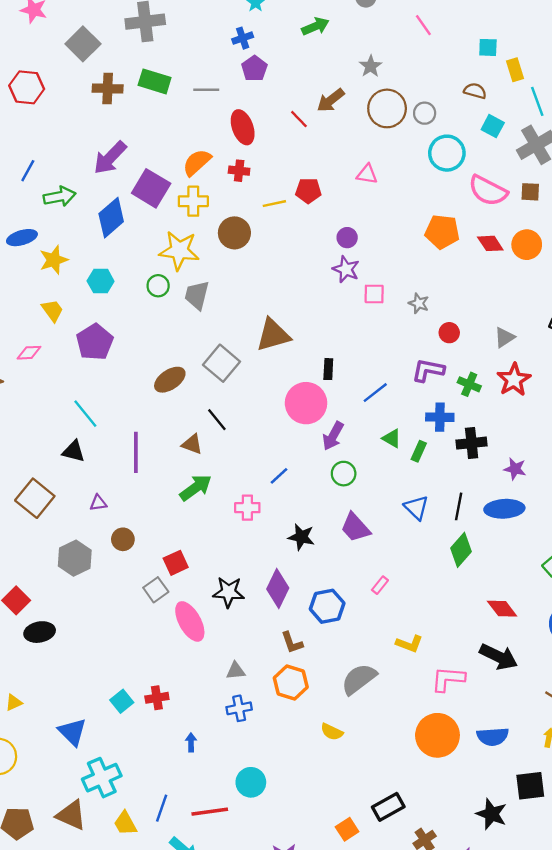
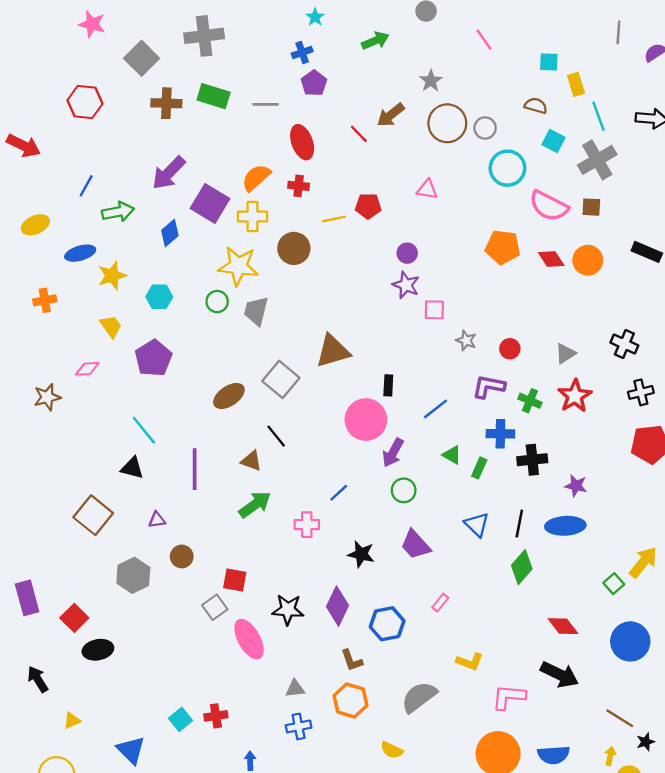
blue diamond: (111, 218) -> (170, 233), size x0.7
gray star: (419, 303) -> (466, 340), moved
red square: (176, 563) -> (235, 580), turned 35

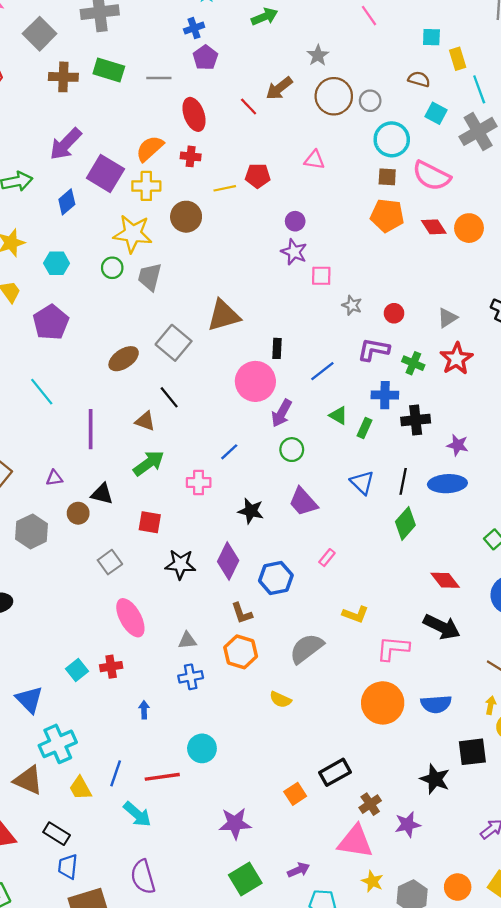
brown square: (591, 207) -> (387, 177), moved
black triangle: (132, 468) -> (102, 494), moved
red square: (235, 580) -> (150, 522), moved
pink ellipse: (249, 639) -> (130, 618), moved

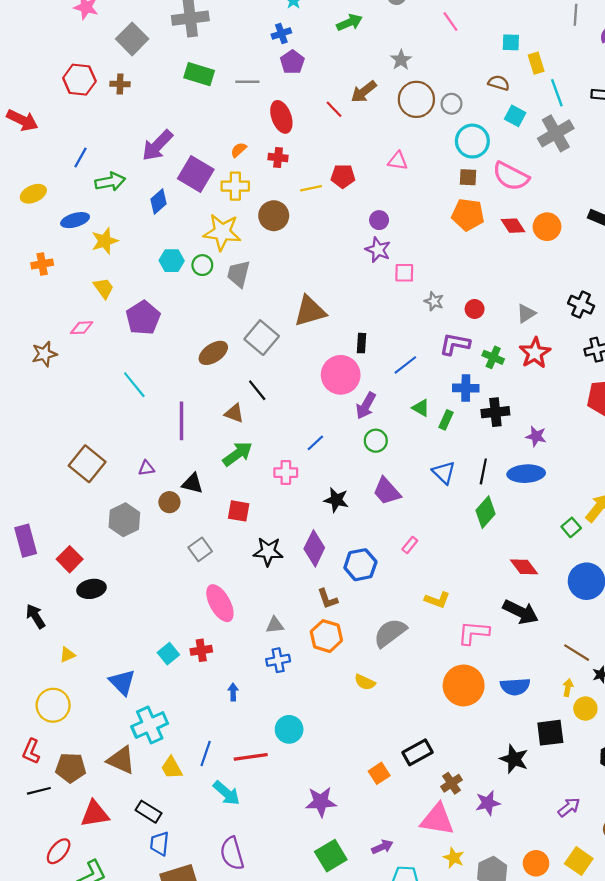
brown cross: (63, 77) -> (120, 84), moved, size x0.7
orange semicircle: (150, 148) -> (239, 150), size x0.6
cyan hexagon: (57, 263) -> (172, 261), moved

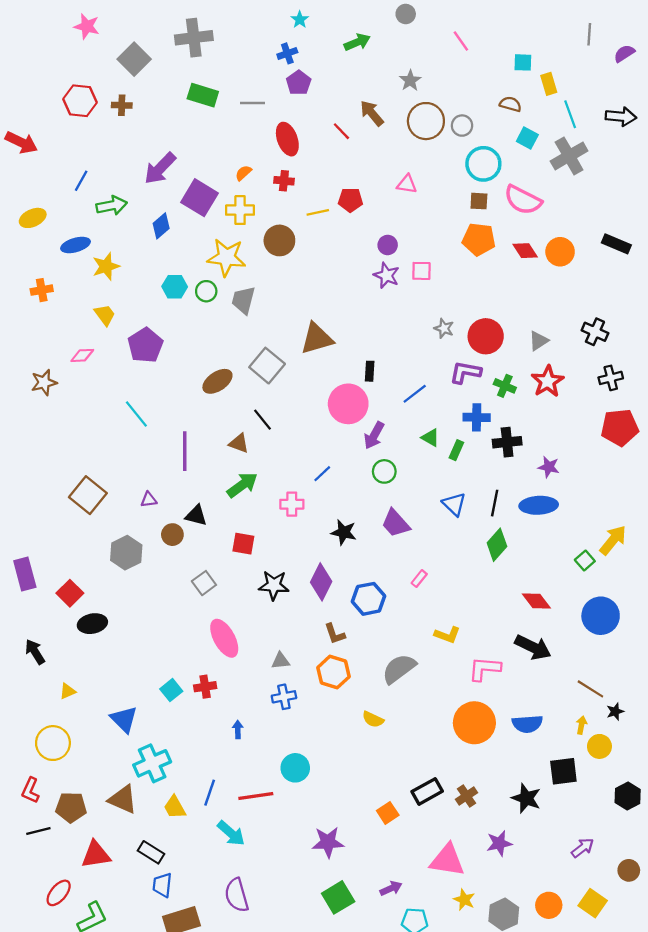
brown arrow: (364, 92) -> (372, 113), turned 88
pink square: (404, 273) -> (421, 271), moved
red circle: (475, 309) -> (486, 336), size x1.8
brown cross: (452, 783) -> (467, 796), moved

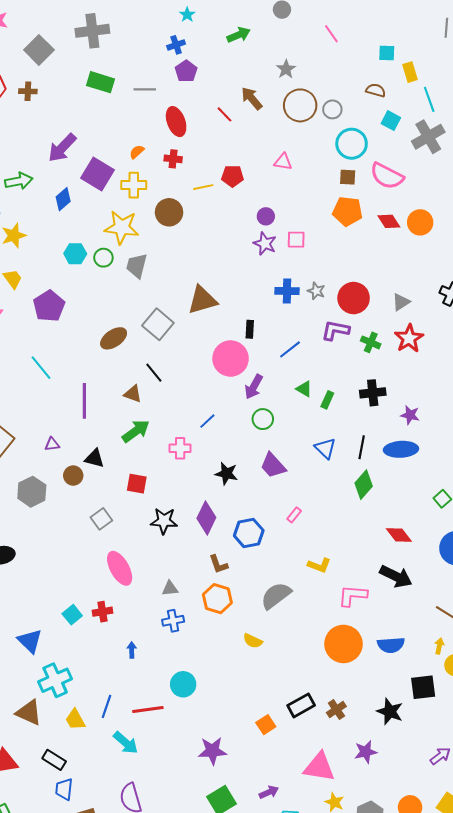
blue cross: (477, 417) -> (287, 291), moved

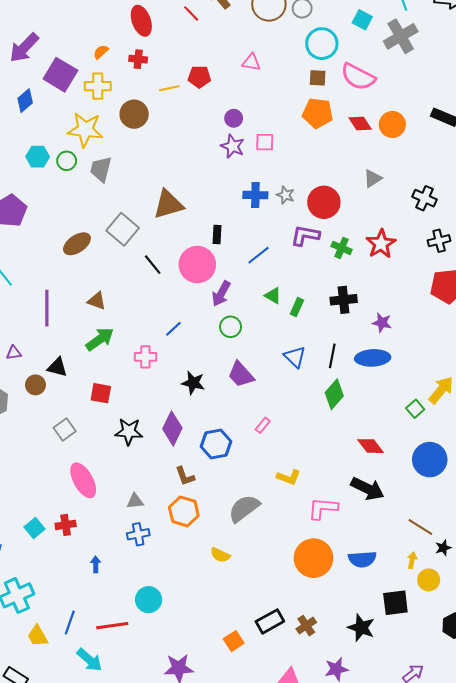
gray triangle: (401, 302) -> (373, 178), moved
black line: (154, 373) -> (153, 265), moved

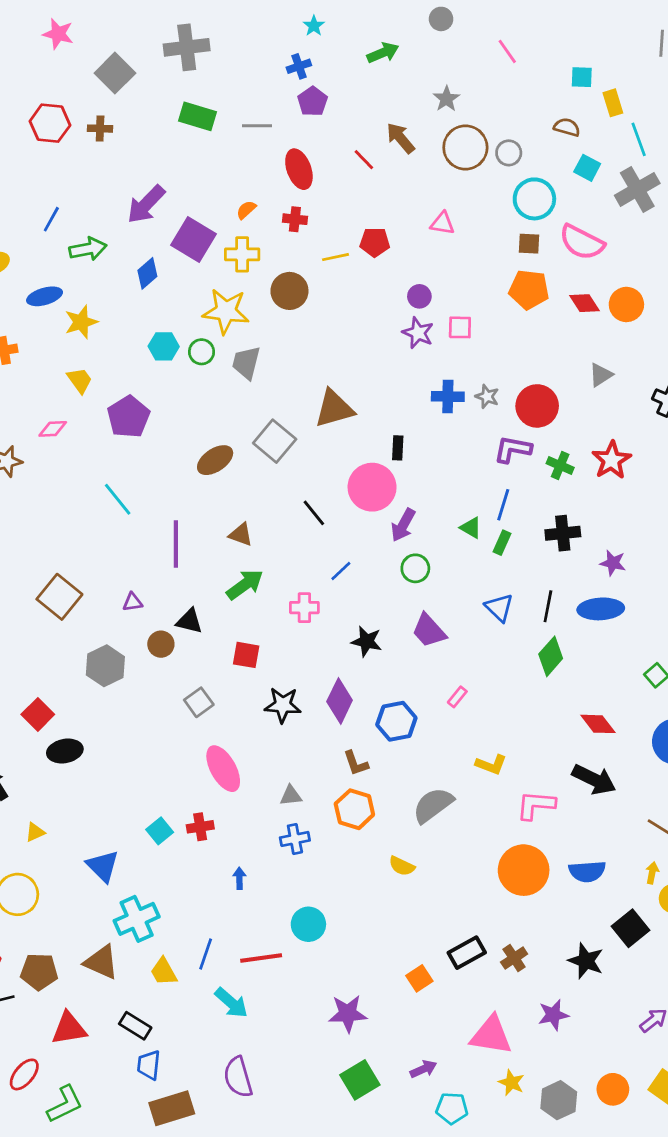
blue line: (259, 255) -> (503, 505), moved, turned -35
black line: (153, 265) -> (314, 513), moved
black square: (395, 603) -> (630, 928), turned -32

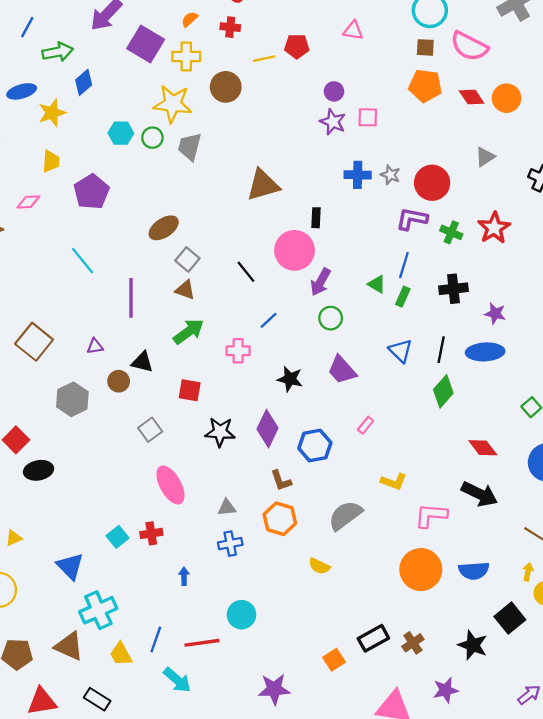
blue diamond: (147, 273) -> (84, 82), moved
yellow trapezoid: (80, 380) -> (51, 161), turned 40
gray square: (275, 441) -> (187, 259), moved, size x0.7

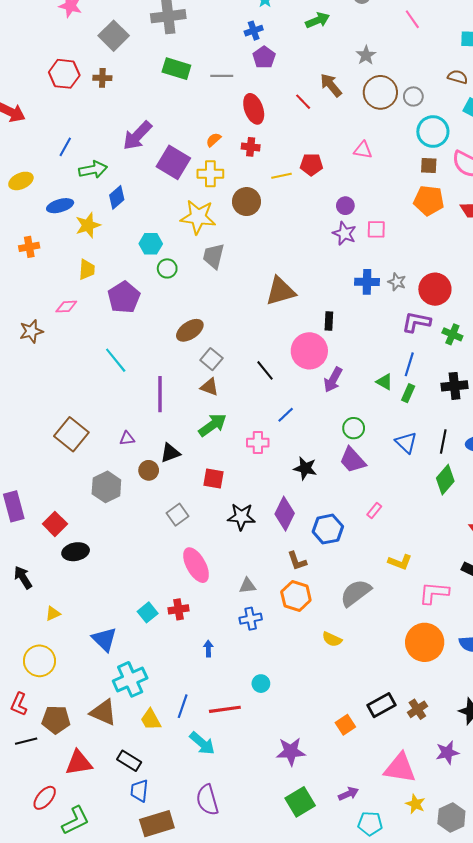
green circle: (152, 138) -> (167, 268), moved
green circle: (331, 318) -> (354, 428), moved
black triangle: (142, 362) -> (170, 453), turned -35
cyan circle: (242, 615) -> (261, 684), size x0.7

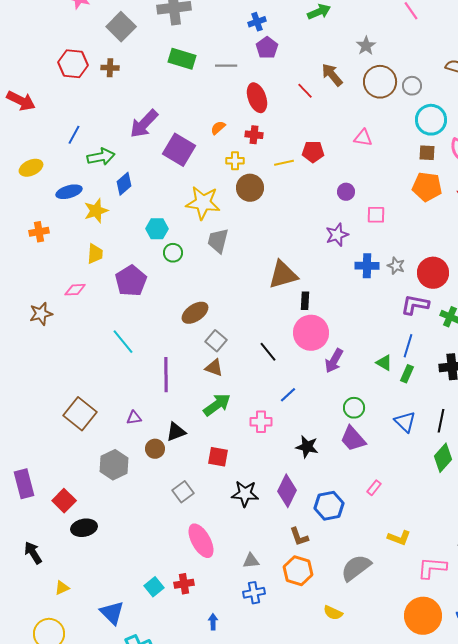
yellow cross: (210, 174) -> (235, 161), moved, size x0.7
purple star: (344, 233) -> (337, 235), moved, turned 30
black rectangle: (329, 321) -> (305, 301), moved

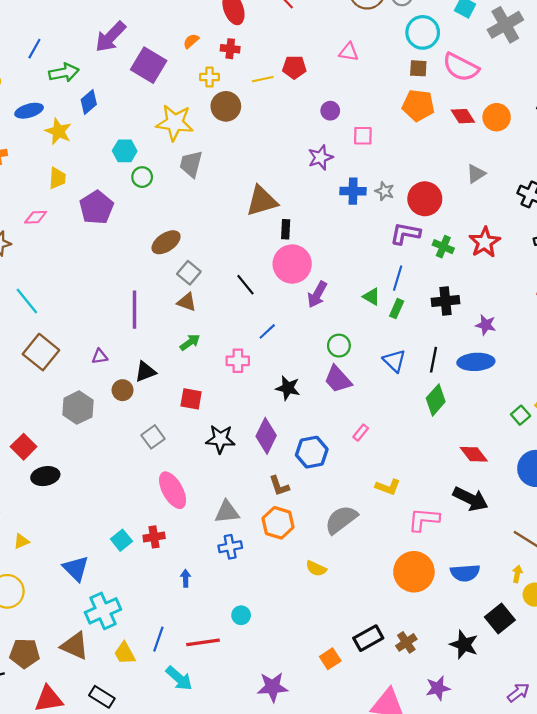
yellow star: (96, 211) -> (58, 131), turned -30
cyan line: (123, 342) -> (27, 301), moved
green arrow: (217, 405) -> (190, 342), size x0.7
gray triangle: (251, 561) -> (227, 512), size x1.4

